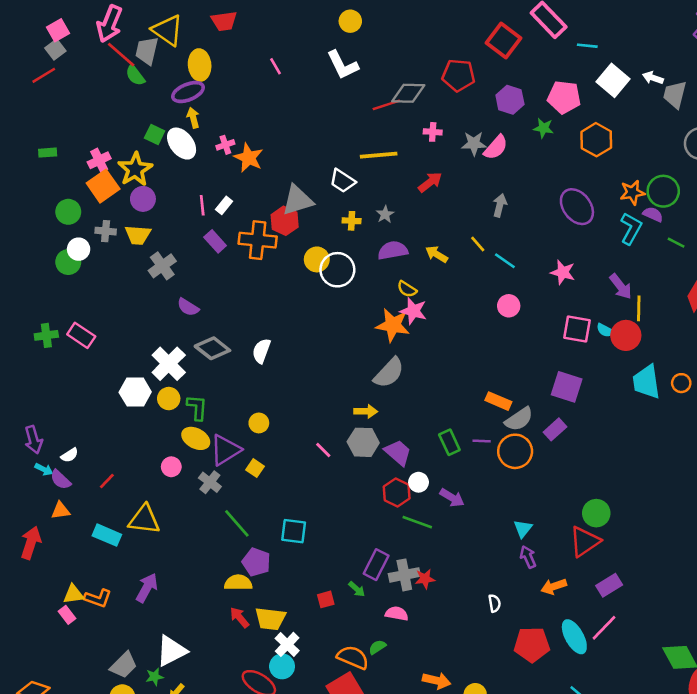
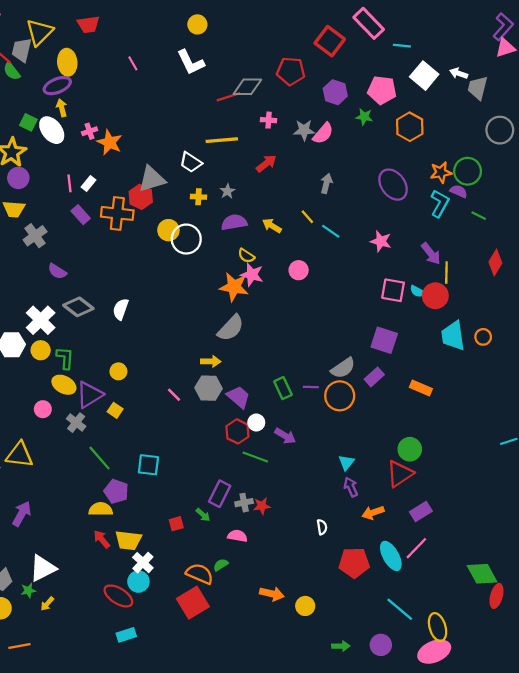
yellow triangle: (167, 30) -> (39, 32), turned 40
pink circle: (509, 306) -> (299, 270), moved
orange rectangle: (498, 401) -> (421, 388), moved
gray cross: (404, 575) -> (244, 503), size x0.7

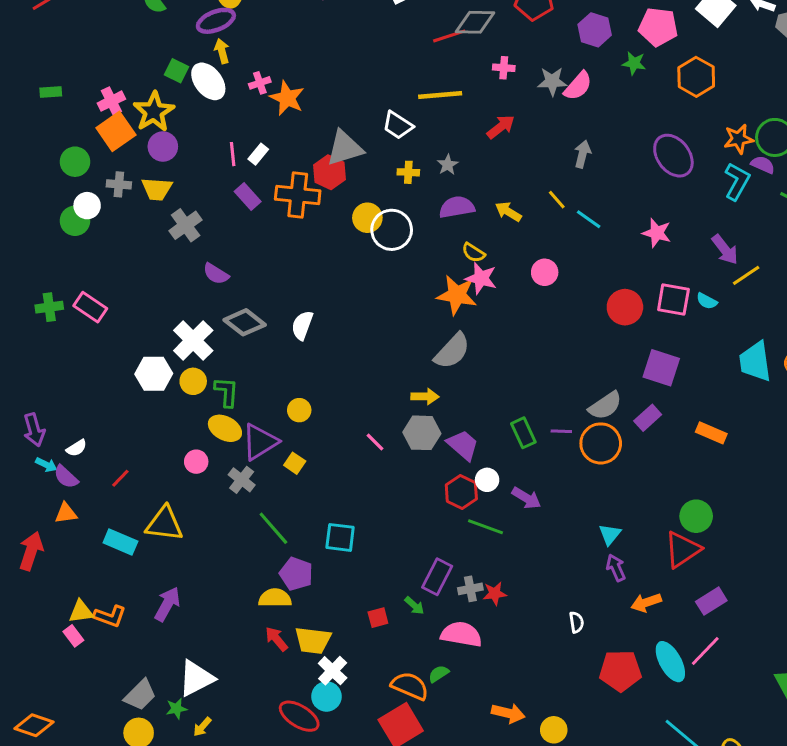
yellow line: (446, 272) -> (746, 275), turned 55
red circle: (435, 296) -> (625, 307), moved
pink semicircle: (237, 536) -> (461, 634), size x1.5

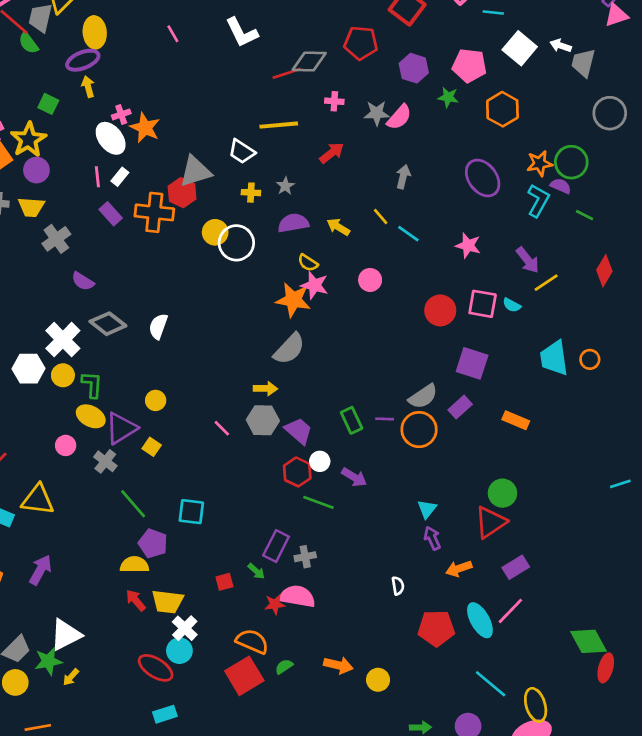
white ellipse: (208, 81) -> (111, 138), moved
red star: (495, 593) -> (275, 604), moved
green semicircle: (439, 674) -> (284, 667), moved
green star: (176, 709) -> (48, 661), size x1.5

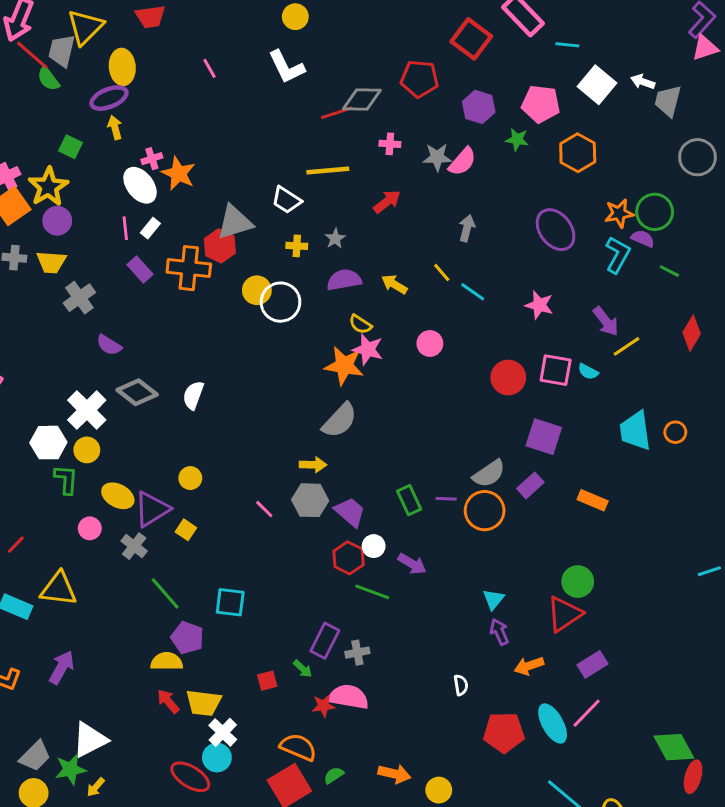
green L-shape: (92, 385) -> (66, 480), moved

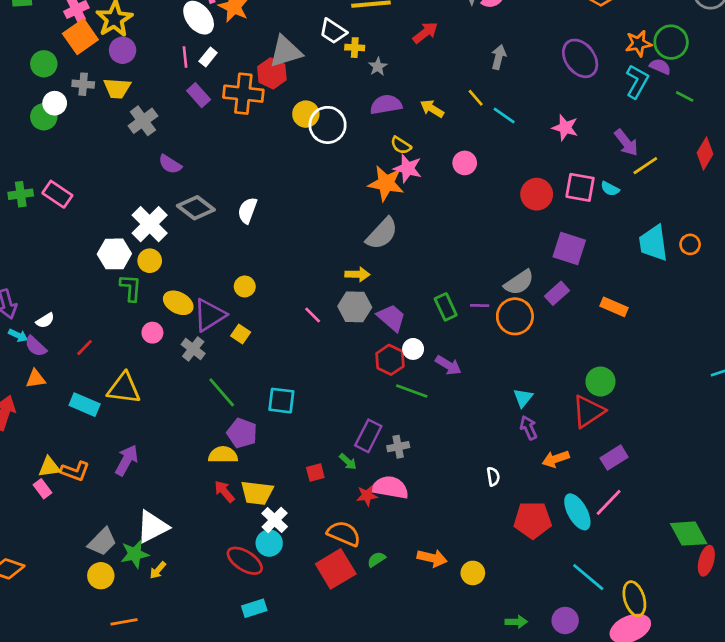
yellow cross: (297, 246) -> (355, 48), moved

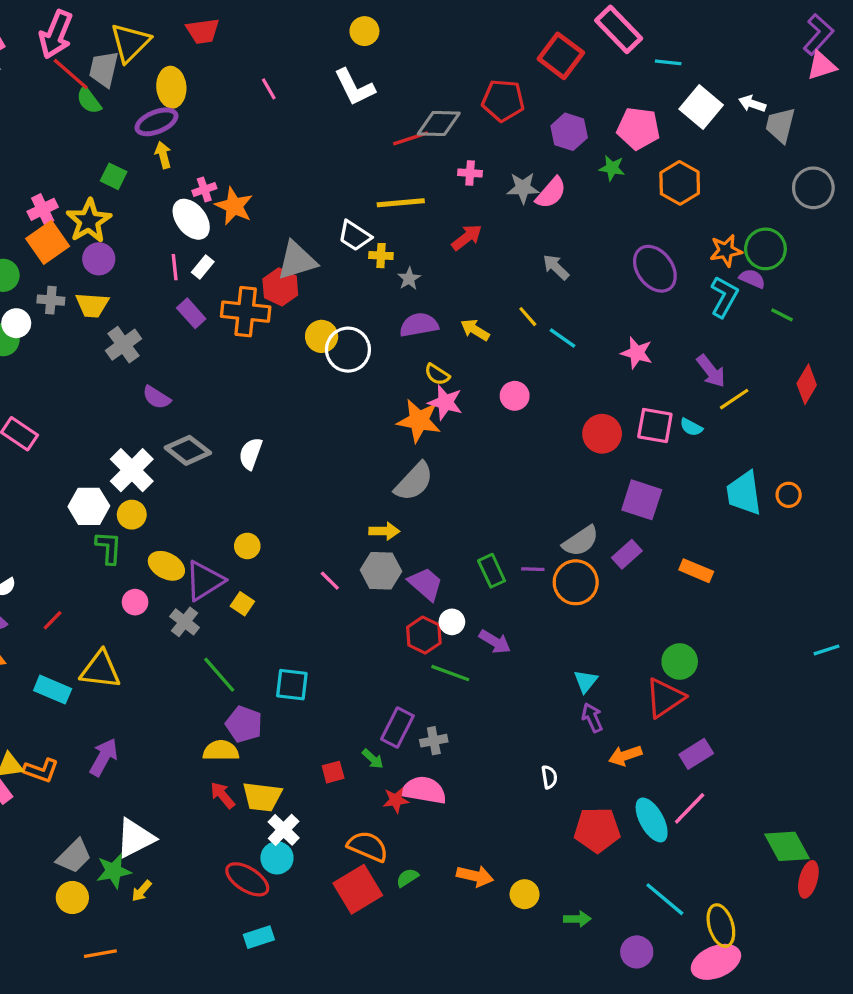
gray arrow: (499, 57) -> (556, 267), turned -60
green arrow: (516, 622) -> (577, 919), moved

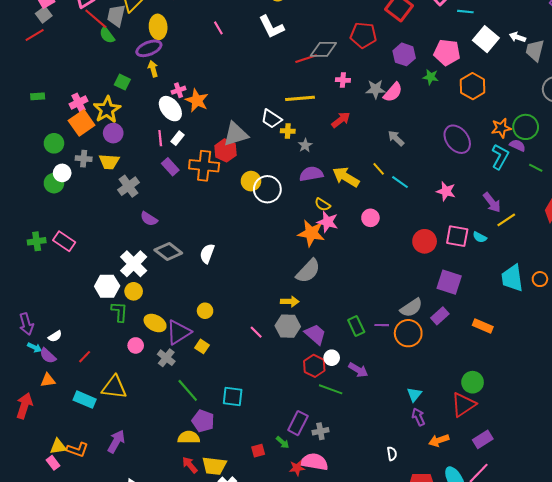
yellow arrow: (475, 330) -> (346, 177), size x1.5

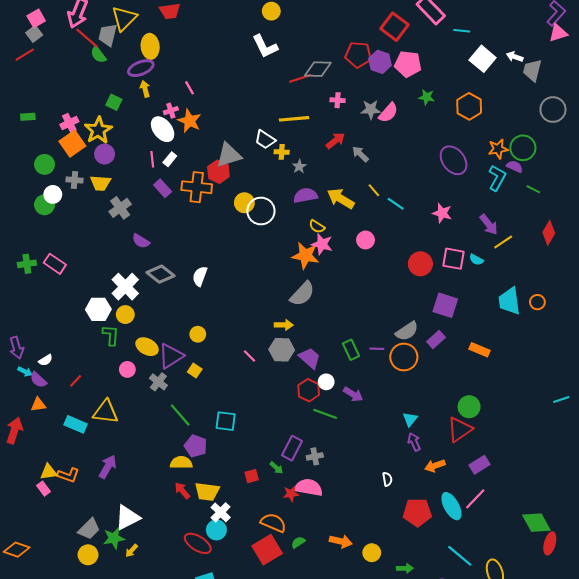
pink line: (218, 28) -> (189, 88), moved
pink pentagon: (447, 52) -> (408, 64), moved
purple hexagon: (404, 54) -> (380, 62), moved
gray arrow: (396, 138) -> (360, 154), moved

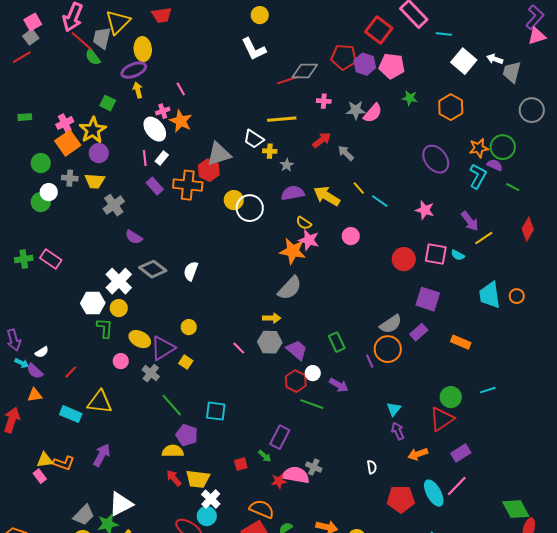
purple line: (377, 349) -> (370, 361), moved, turned 64
cyan line: (561, 399) -> (488, 390), moved
gray cross: (315, 456) -> (314, 467), moved, turned 35

